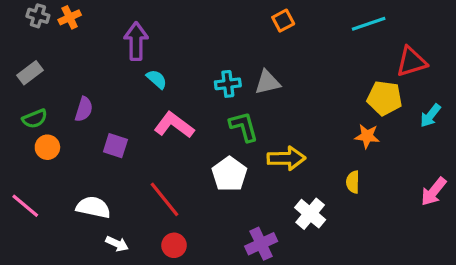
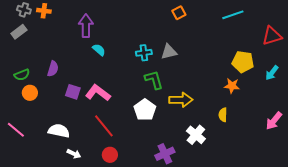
orange cross: (70, 17) -> (44, 11), turned 32
red triangle: (411, 62) -> (272, 36), moved
gray rectangle: (30, 73) -> (19, 32), moved
pink L-shape: (174, 125) -> (98, 93), moved

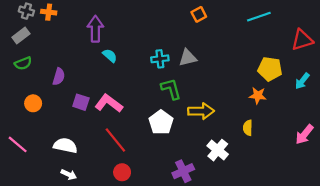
green semicircle: (22, 75) -> (23, 63), moved
white arrow: (74, 154) -> (69, 174), moved

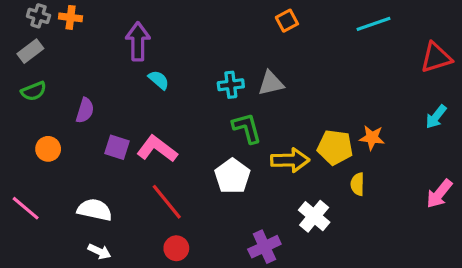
yellow pentagon: (270, 69) -> (335, 147), moved

